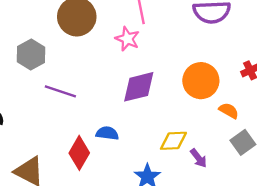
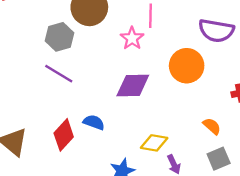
gray hexagon: (31, 55) -> (60, 37), moved
orange circle: (201, 81) -> (187, 66), moved

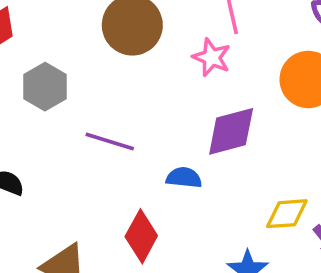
gray hexagon: (60, 37) -> (45, 87), moved
blue semicircle: (94, 122) -> (184, 178), moved

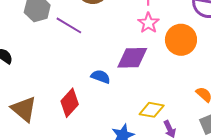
pink star: (212, 57) -> (148, 23), moved
purple line: (110, 141) -> (69, 25), moved

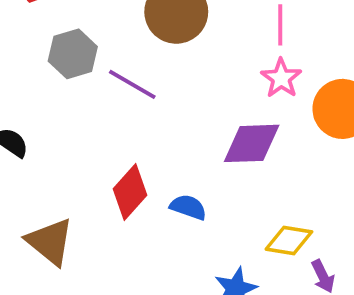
blue semicircle: (101, 77) -> (188, 207), moved
red diamond: (70, 103) -> (130, 192), moved

